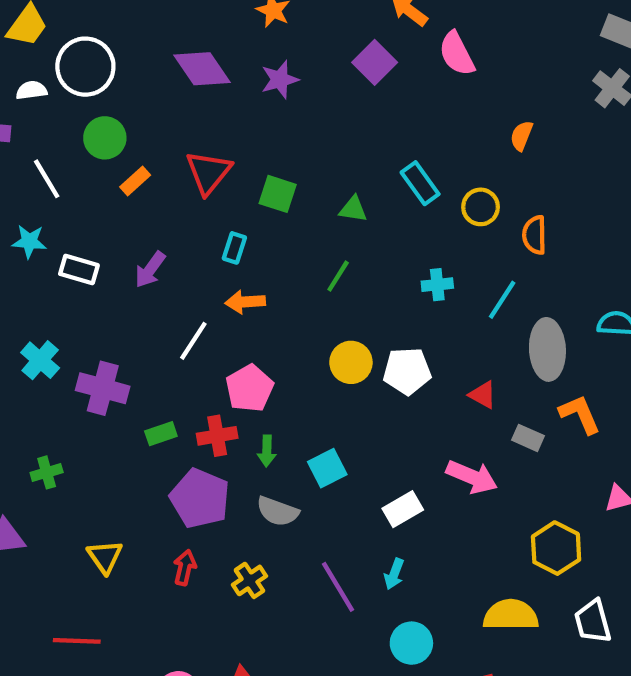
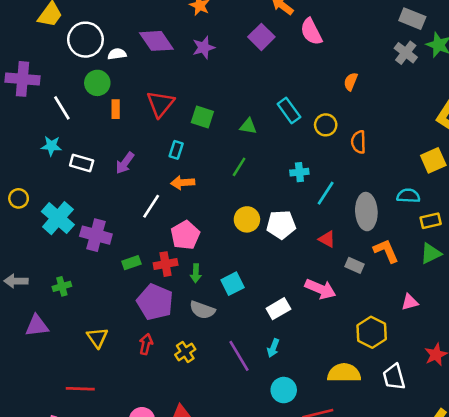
white semicircle: (31, 90) -> (117, 54), moved
orange rectangle: (135, 181) -> (116, 109), turned -48
cyan line: (502, 300) -> (326, 193), moved
cyan cross: (40, 360) -> (58, 218), size x1.4

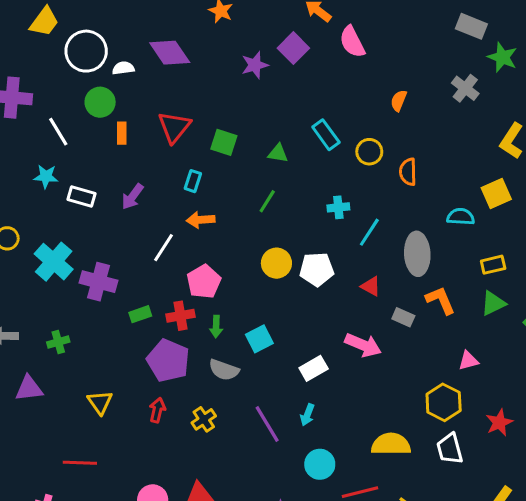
purple star: (204, 47) -> (255, 65), moved
gray cross: (406, 53) -> (465, 88), moved
cyan semicircle: (408, 196) -> (461, 217), moved
yellow hexagon: (372, 332) -> (444, 402), moved

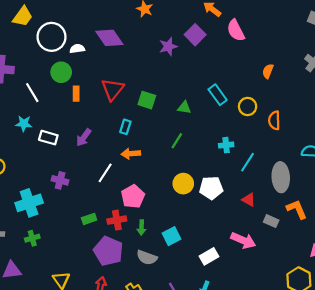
cyan cross: (54, 262) -> (29, 203), moved, turned 30
purple cross: (98, 282) -> (60, 180), moved, size x0.7

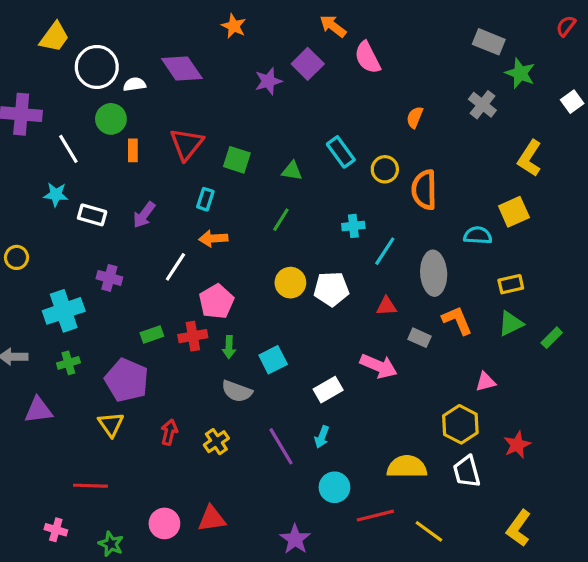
orange semicircle: (274, 120) -> (424, 190), size x1.4
red triangle: (249, 200) -> (386, 306), turned -32
purple pentagon: (108, 251) -> (127, 380), moved

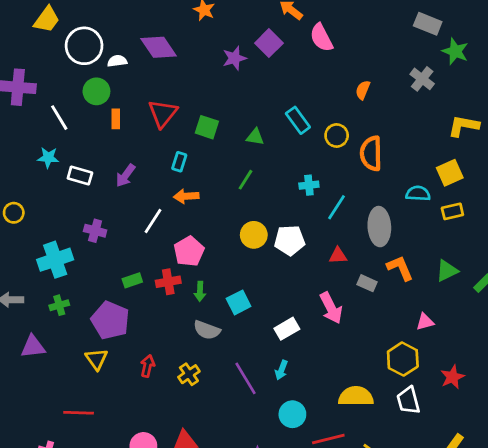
yellow L-shape: (530, 158) -> (464, 126), turned 68
yellow rectangle: (511, 284) -> (452, 211), moved
pink arrow: (379, 366) -> (331, 308), turned 40

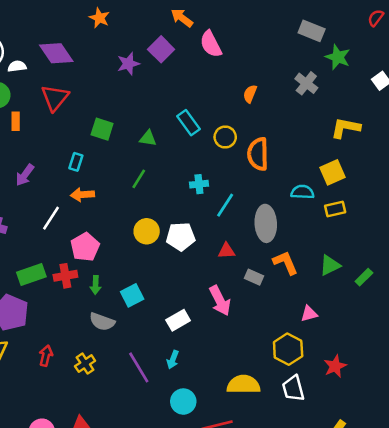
red triangle: (163, 113) -> (55, 98), moved
green rectangle: (132, 280) -> (31, 274), size x1.5

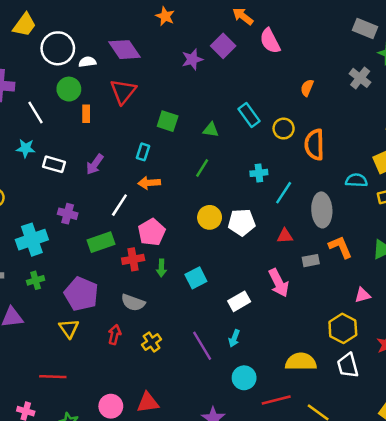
green rectangle: (31, 274) -> (101, 242), moved
gray rectangle: (254, 277) -> (311, 261), turned -35
gray semicircle: (102, 322) -> (133, 303), moved

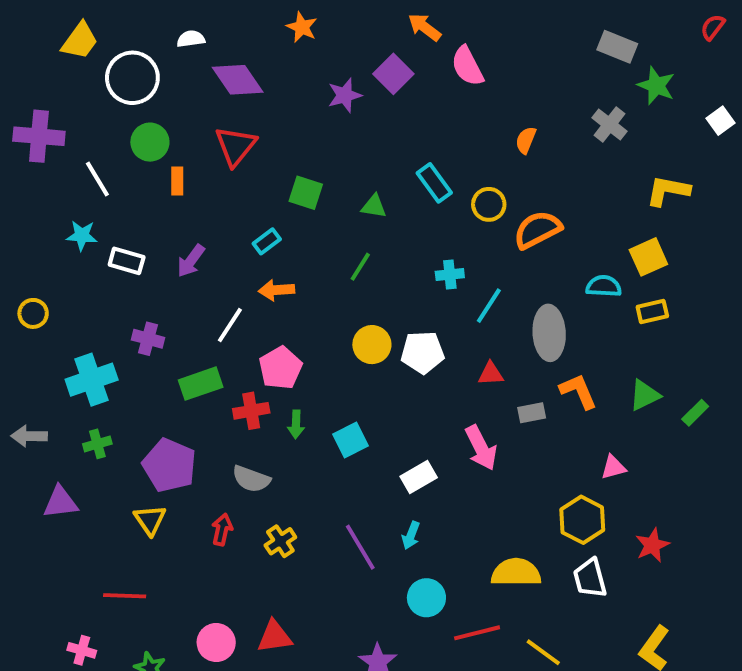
white semicircle: (87, 62) -> (191, 39), moved
orange semicircle: (314, 145) -> (537, 230), turned 64
cyan rectangle: (143, 152) -> (267, 241), turned 35

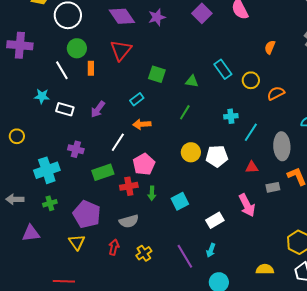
purple star: (345, 95) -> (157, 17), moved
white line: (97, 179) -> (62, 70), moved
orange semicircle: (537, 230) -> (276, 93), size x0.7
gray semicircle: (251, 479) -> (129, 221), turned -36
yellow semicircle: (516, 572) -> (265, 269), size x0.7

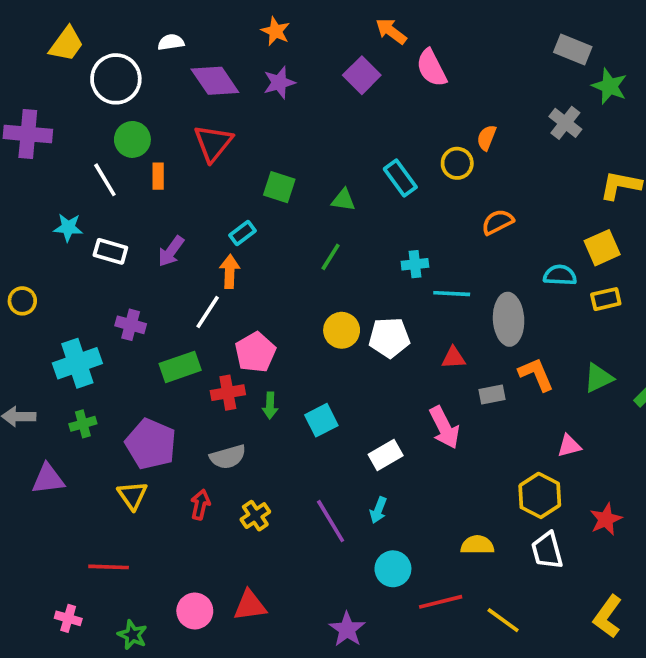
yellow circle: (251, 80) -> (457, 163), moved
orange arrow: (142, 124) -> (230, 272), moved, turned 96
cyan line: (251, 132) -> (452, 294), turned 60

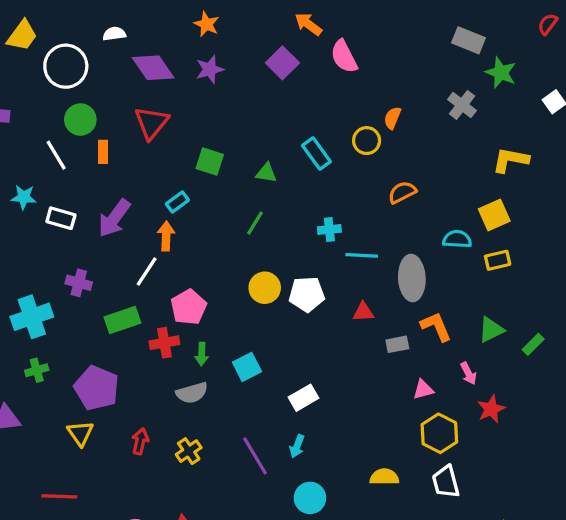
purple arrow: (171, 251) -> (114, 218), size x1.4
pink arrow: (444, 428) -> (468, 373), moved, size x0.6
pink triangle: (569, 446) -> (423, 390), moved
gray semicircle: (228, 457) -> (192, 393), moved
red star: (606, 519) -> (491, 409), moved

